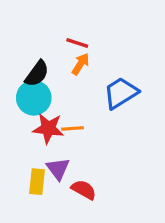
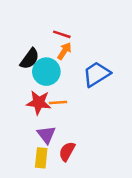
cyan circle: (34, 98) -> (46, 72), moved
yellow rectangle: (37, 182) -> (41, 158), moved
red semicircle: (84, 190) -> (67, 151), turned -90

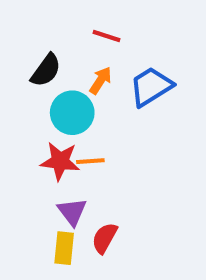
red line: (62, 34) -> (107, 36), moved
black semicircle: (30, 59) -> (46, 70), moved
blue trapezoid: (97, 74) -> (151, 86), moved

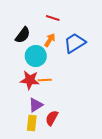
purple triangle: (72, 212) -> (36, 105), turned 35

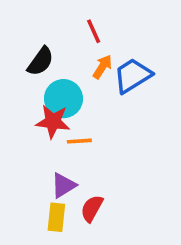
red line: (53, 18) -> (94, 31), turned 48
orange arrow: (50, 40) -> (102, 67), moved
red star: (30, 80) -> (53, 122), moved

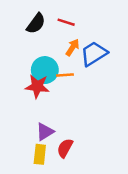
red line: (94, 31) -> (66, 22), turned -48
black semicircle: (40, 61) -> (36, 23), moved
orange line: (79, 141) -> (65, 75), moved

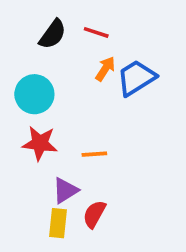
cyan circle: (45, 70) -> (34, 94), moved
orange line: (65, 75) -> (94, 154), moved
red star: (37, 86) -> (40, 143), moved

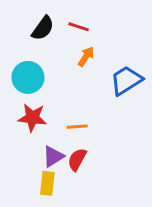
blue trapezoid: (136, 78) -> (126, 80), moved
red semicircle: (94, 214) -> (77, 159), moved

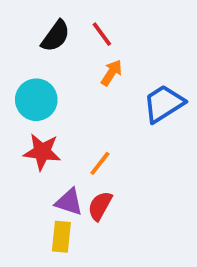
red line: (79, 27) -> (102, 34), turned 36
orange line: (77, 127) -> (100, 163), turned -48
purple triangle: (53, 156) -> (69, 202), turned 50

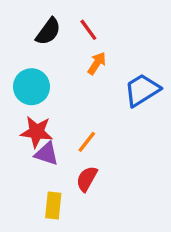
purple triangle: (69, 202) -> (47, 154), moved

